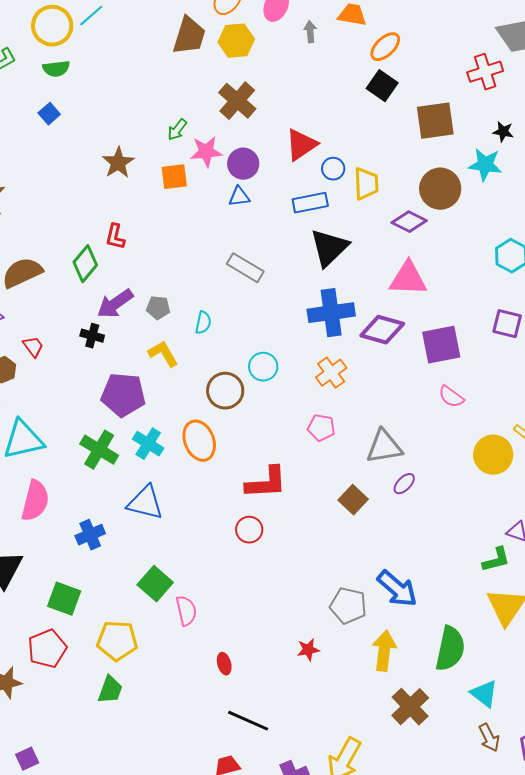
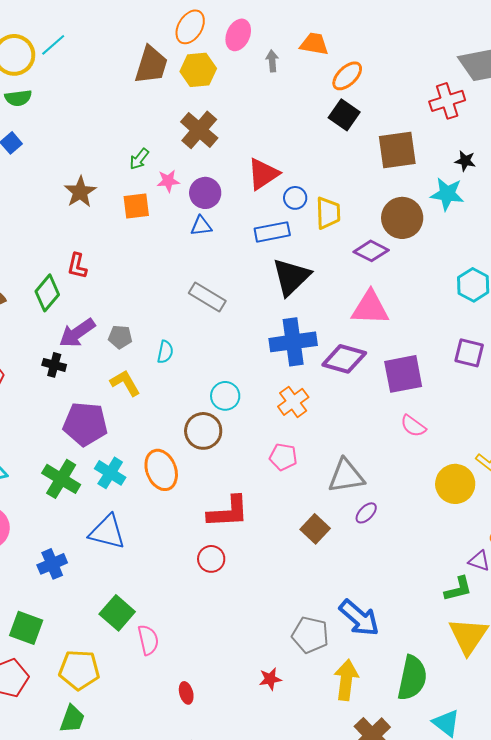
pink star: (206, 152) -> (168, 181), size x0.7
brown circle: (225, 391) -> (203, 431), moved

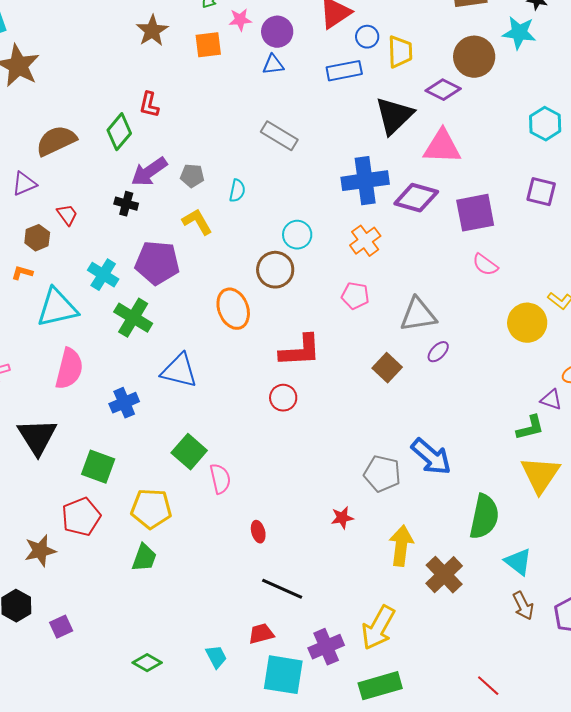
black triangle: (291, 277) -> (394, 116), moved
cyan cross: (110, 473) -> (103, 275), moved
yellow arrow: (346, 680) -> (401, 546), moved

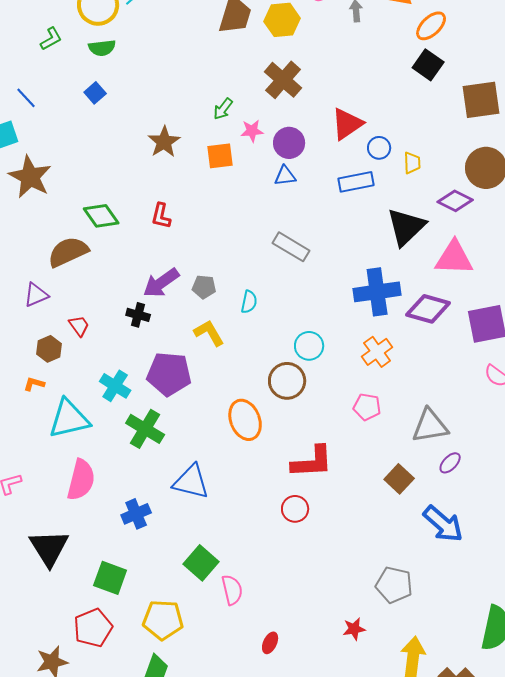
yellow trapezoid: (400, 52) -> (412, 163), size x0.7
green diamond: (119, 132) -> (101, 216), moved, turned -75
blue arrow: (431, 457) -> (443, 524), moved
red ellipse: (258, 532) -> (270, 643), turned 40

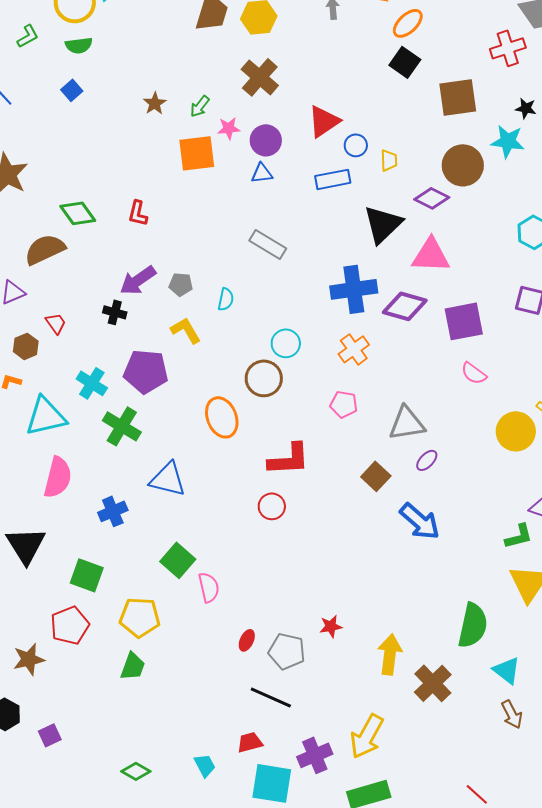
brown star: (164, 142) -> (155, 103), moved, size x0.7
orange square: (220, 156) -> (197, 153), size x1.4
gray pentagon: (394, 585) -> (287, 651), moved

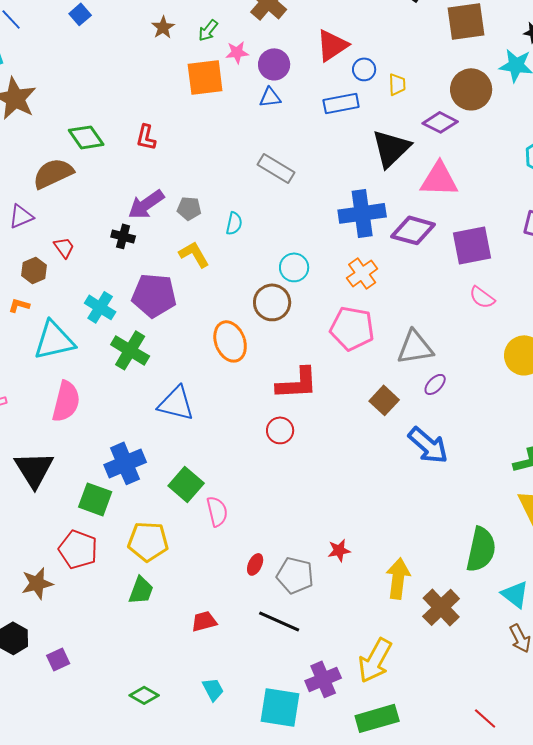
pink pentagon: (344, 404) -> (352, 328), size x1.6
blue cross: (113, 511) -> (125, 463), moved, size x1.4
red pentagon: (70, 625) -> (78, 549), turned -30
red trapezoid: (250, 742) -> (204, 621), moved

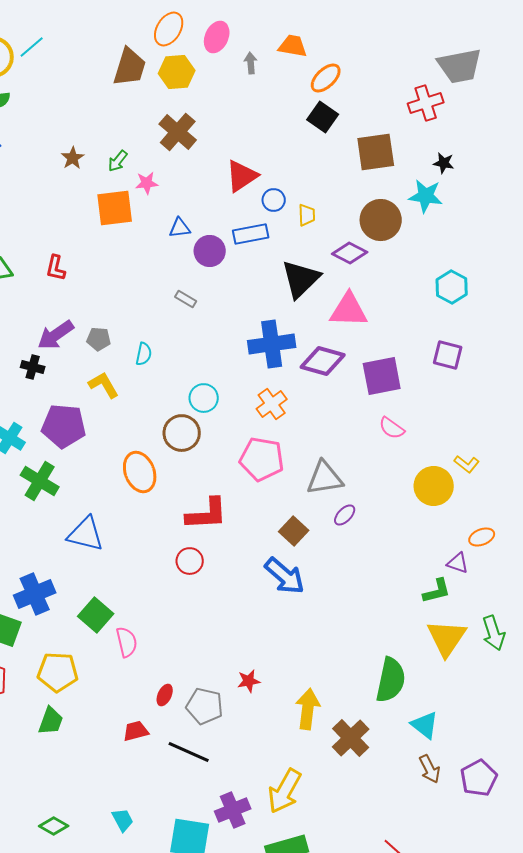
purple circle: (274, 64) -> (210, 251), moved
gray rectangle: (276, 168) -> (186, 299), size x0.6
blue arrow: (428, 445) -> (285, 576), moved
red trapezoid: (204, 621) -> (136, 731), moved

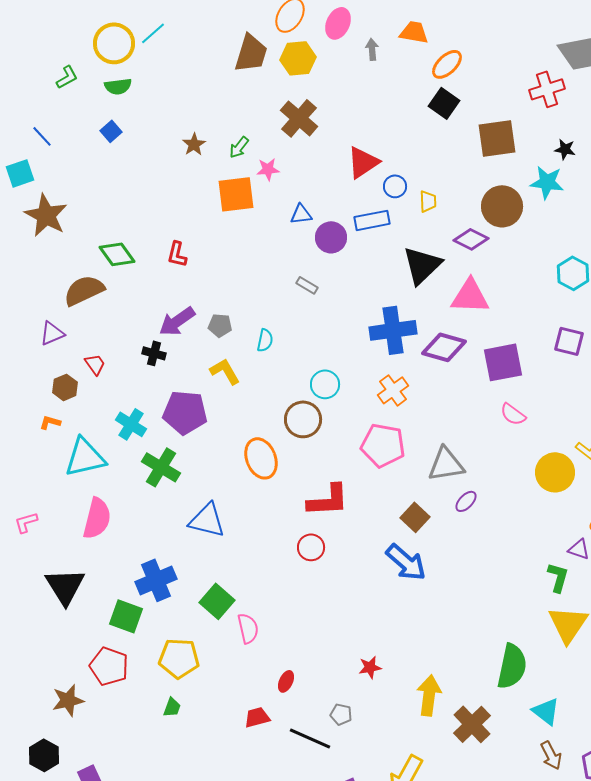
green L-shape: (437, 591) -> (558, 577), turned -60
gray pentagon: (205, 706) -> (341, 714), moved, size x0.6
green trapezoid: (51, 721) -> (172, 707), size x0.7

